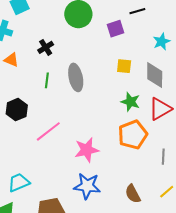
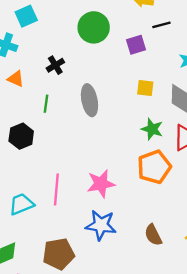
green line: (47, 80) -> (46, 104), moved
pink line: (48, 131) -> (56, 190), moved, turned -48
cyan trapezoid: (19, 183) -> (21, 204), moved

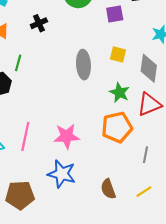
gray ellipse: (89, 100) -> (83, 65), moved
green line: (46, 104) -> (18, 63), moved

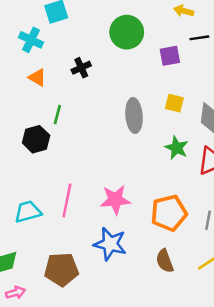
orange pentagon: (117, 127) -> (169, 213), moved

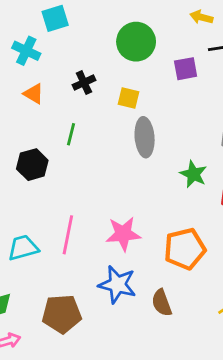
yellow square: (174, 103) -> (128, 98), moved
green line: (57, 115) -> (71, 134), moved
brown semicircle: (165, 261) -> (162, 303), moved

